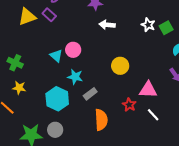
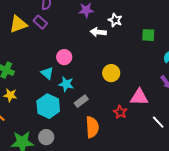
white star: (148, 25) -> (115, 20), moved
green square: (166, 28) -> (148, 35), moved, turned 32
cyan triangle: (56, 56) -> (47, 73), moved
white line: (153, 115) -> (158, 122), moved

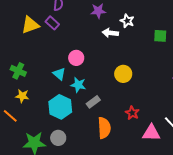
pink triangle: (139, 97) -> (151, 133), moved

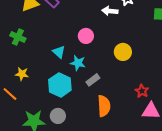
pink circle: (76, 58) -> (86, 36), moved
green cross: (18, 71) -> (18, 37), moved
red star: (132, 113) -> (142, 91), moved

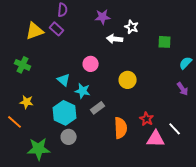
orange semicircle: (104, 106) -> (121, 128), moved
gray circle: (58, 116) -> (69, 137), moved

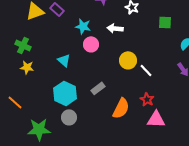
white arrow: (115, 39) -> (115, 28), moved
cyan star: (83, 91) -> (83, 26), moved
yellow star: (27, 102) -> (27, 67), moved
orange semicircle: (121, 128) -> (121, 108), turned 30
white line: (175, 129) -> (146, 70), moved

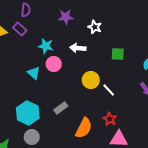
green square: (165, 22) -> (118, 54), moved
cyan triangle: (64, 60) -> (34, 73), moved

